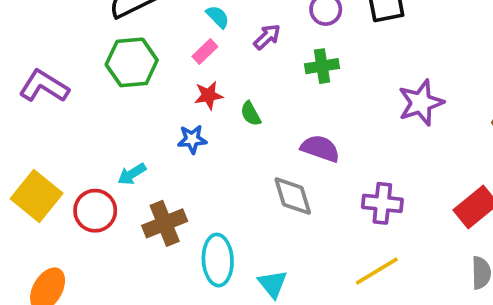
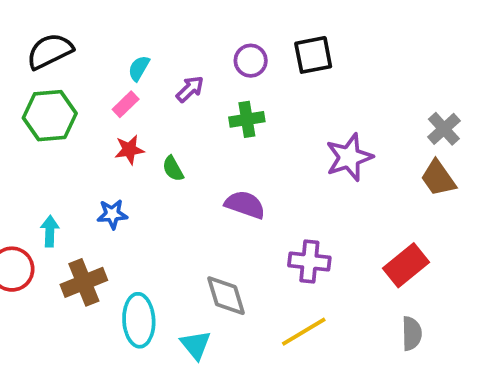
cyan semicircle: (218, 17) -> (139, 68), turned -105
blue star: (192, 139) -> (112, 214), moved
cyan arrow: (132, 174) -> (50, 231), turned 124
gray diamond: (293, 196) -> (226, 296), moved

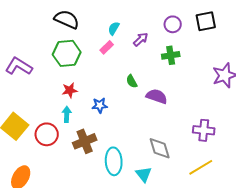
black semicircle: (50, 51) -> (67, 19), turned 50
red star: (129, 150) -> (70, 90), moved
purple semicircle: (245, 205) -> (157, 96), moved

